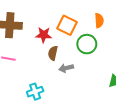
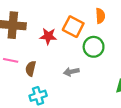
orange semicircle: (99, 20) -> (100, 16), moved
brown semicircle: (53, 53) -> (31, 69), moved

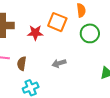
green circle: (94, 47) -> (90, 33), moved

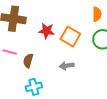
orange square: (57, 22) -> (70, 37), moved

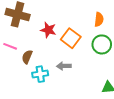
cyan cross: (34, 87) -> (40, 74), moved

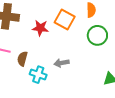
orange square: (71, 38) -> (65, 20), moved
cyan cross: (40, 74) -> (38, 75), turned 35

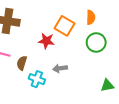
red star: (40, 28) -> (46, 41), moved

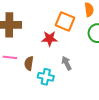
gray arrow: (60, 68) -> (67, 63), turned 80

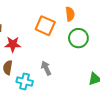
red star: (50, 39) -> (13, 44), moved

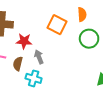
gray arrow: (46, 68) -> (39, 57), moved

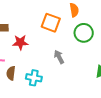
gray arrow: (39, 57) -> (59, 57), moved
brown semicircle: (18, 64) -> (11, 73), moved

